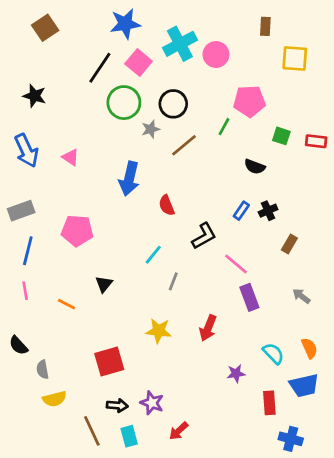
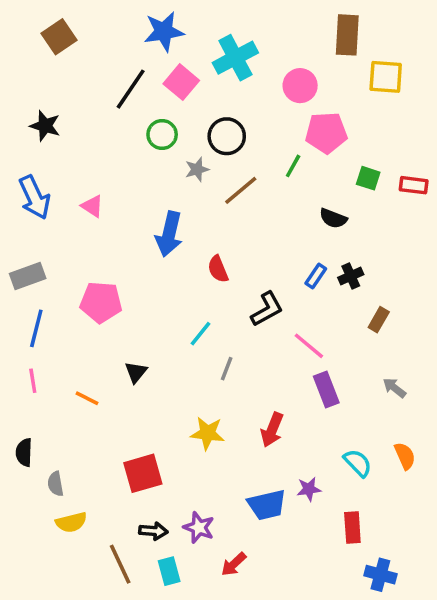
brown rectangle: (265, 26) -> (347, 35), size x1.6
pink circle: (216, 54) -> (300, 86), moved
green circle: (124, 103) -> (162, 135), size x0.7
black semicircle: (18, 345) -> (24, 452), turned 45
blue trapezoid: (304, 385) -> (267, 505), moved

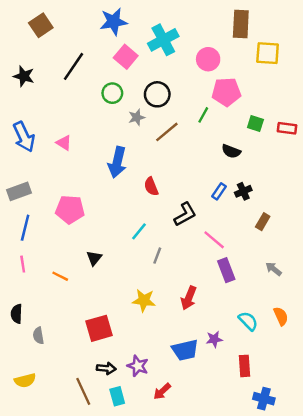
black line: (131, 89) -> (74, 66), moved
black star: (45, 126) -> (24, 76), moved
yellow semicircle: (71, 522) -> (25, 380), moved

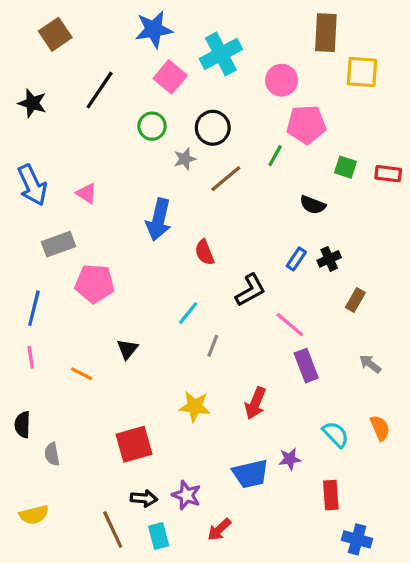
gray rectangle: (19, 191) -> (59, 244), moved

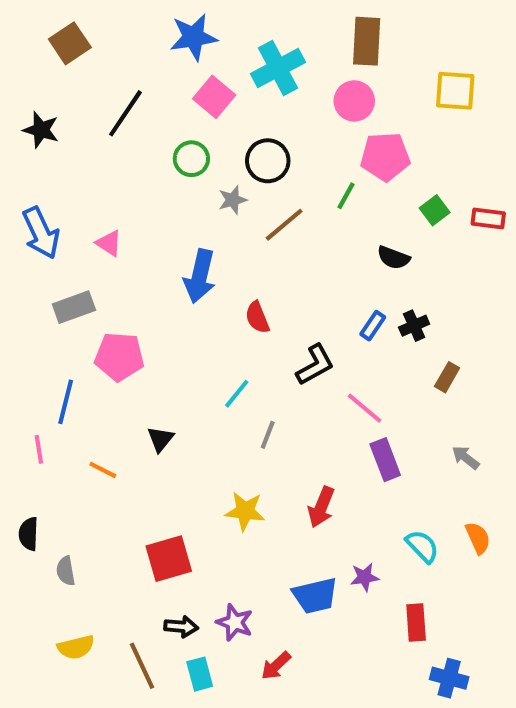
brown rectangle: (326, 33) -> (367, 41), moved
green square: (346, 167) -> (435, 210), turned 35
blue line: (34, 308) -> (66, 402), moved
yellow semicircle: (34, 515) -> (76, 647), moved

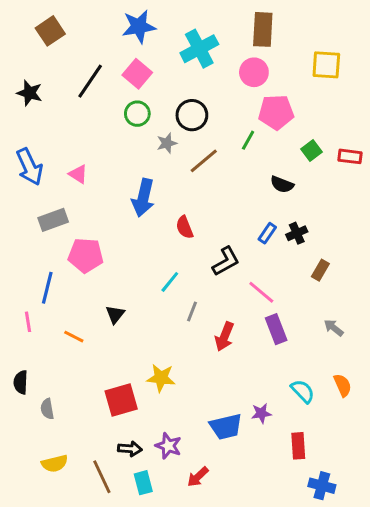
pink square: (214, 97) -> (137, 74), moved
red arrow: (321, 507) -> (224, 337), moved
yellow star: (245, 511) -> (161, 378), moved

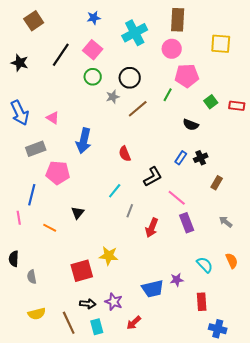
blue star: (139, 27) -> (94, 18), size x0.6
blue arrow: (143, 198) -> (84, 141), moved

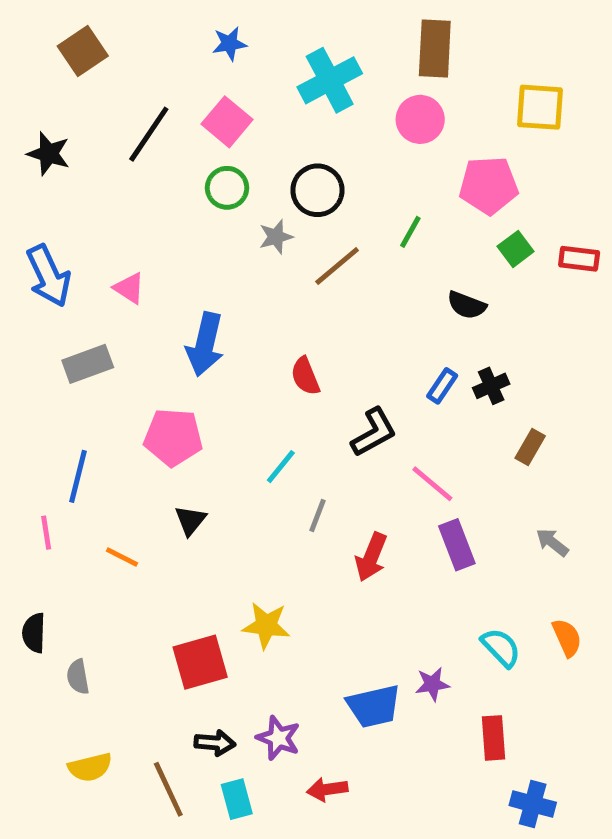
pink pentagon: (187, 76) -> (489, 185), moved
pink pentagon: (58, 173) -> (173, 437), moved
red arrow: (134, 323) -> (327, 789), turned 35

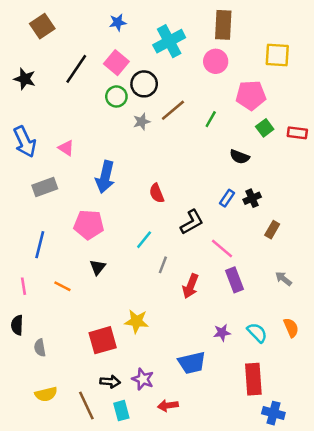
black circle: (317, 190) -> (144, 84), moved
brown line: (337, 266) -> (173, 110), moved
pink line: (46, 533) -> (23, 286), moved
purple star: (432, 684) -> (222, 333), moved
red rectangle: (494, 738) -> (253, 379), size x1.4

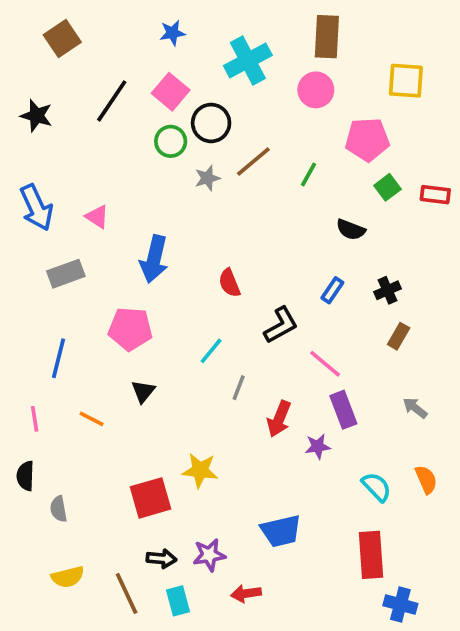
black cross: (252, 198) -> (388, 290), moved
purple star: (222, 333) -> (318, 446), moved
purple star: (143, 379) -> (209, 555), turned -30

